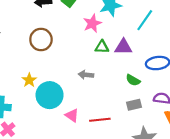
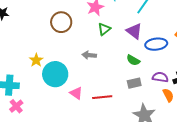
brown circle: (41, 39) -> (61, 22), moved
green triangle: (102, 47) -> (104, 29), turned -40
purple triangle: (123, 47) -> (134, 31), moved, turned 36

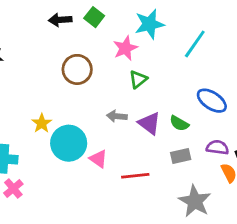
purple triangle: (134, 31) -> (149, 123), moved
blue ellipse: (156, 44) -> (212, 101), turned 40
pink triangle: (76, 93) -> (98, 159), moved

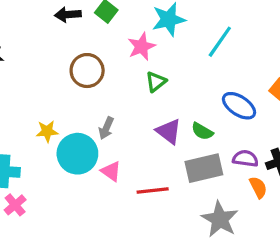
gray arrow: (117, 116) -> (106, 128), moved, turned -72
yellow star: (42, 123) -> (47, 131), turned 30
gray rectangle: (181, 156) -> (204, 168), size x1.6

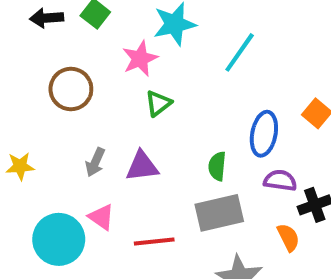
blue ellipse: (239, 106) -> (264, 134), turned 68
purple triangle: (169, 131) -> (142, 166), moved, turned -44
green semicircle: (202, 131) -> (217, 166), turned 65
cyan circle: (77, 154) -> (59, 239), moved
purple semicircle: (245, 158) -> (280, 180), moved

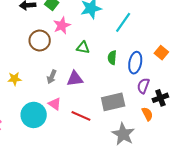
pink star: (140, 59) -> (62, 25), moved
green triangle: (158, 103) -> (83, 48), turned 48
green semicircle: (217, 166) -> (112, 58), moved
purple semicircle: (280, 180) -> (143, 86), turned -77
red line: (154, 241) -> (81, 116), turned 30

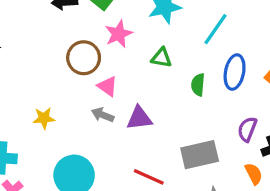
green triangle: (83, 48) -> (161, 58), moved
blue ellipse: (135, 63) -> (235, 72), moved
gray arrow: (52, 77) -> (103, 115), turned 88
pink triangle: (55, 104) -> (107, 86), moved

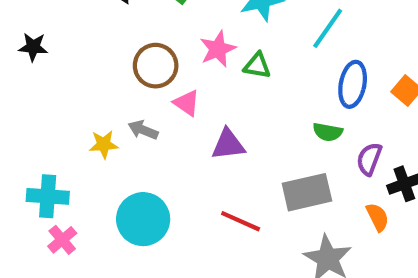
pink star: (119, 34) -> (218, 49), moved
green semicircle: (198, 85) -> (328, 132), moved, turned -85
gray arrow: (103, 115) -> (143, 130), moved

